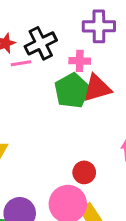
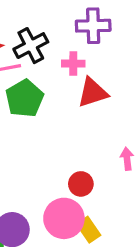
green pentagon: (72, 91) -> (25, 98), moved

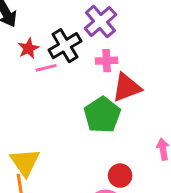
purple cross: (93, 26) -> (100, 22), moved, turned -36
green pentagon: (25, 98) -> (102, 115), moved

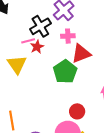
red star: (28, 48) -> (37, 47), moved
yellow triangle: (25, 162) -> (17, 64), moved

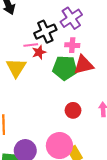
green pentagon: (65, 72) -> (65, 68), moved, turned 30
red circle: (77, 111) -> (73, 110), moved

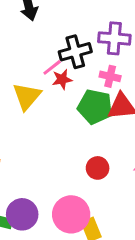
purple cross: (71, 18) -> (114, 38), turned 30
pink line: (31, 45) -> (52, 67), turned -40

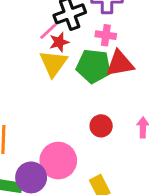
yellow triangle: (27, 96) -> (53, 63), moved
pink circle: (71, 214) -> (58, 161), moved

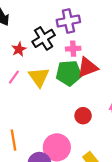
pink line: (48, 31) -> (14, 77), moved
red star: (59, 42) -> (19, 49), moved

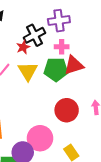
red star: (19, 49) -> (23, 47), moved
red circle: (83, 116) -> (67, 110), size x1.5

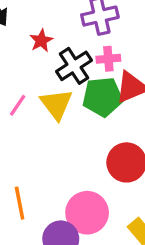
black cross: (35, 35) -> (74, 66), moved
red star: (23, 47) -> (41, 41), moved

